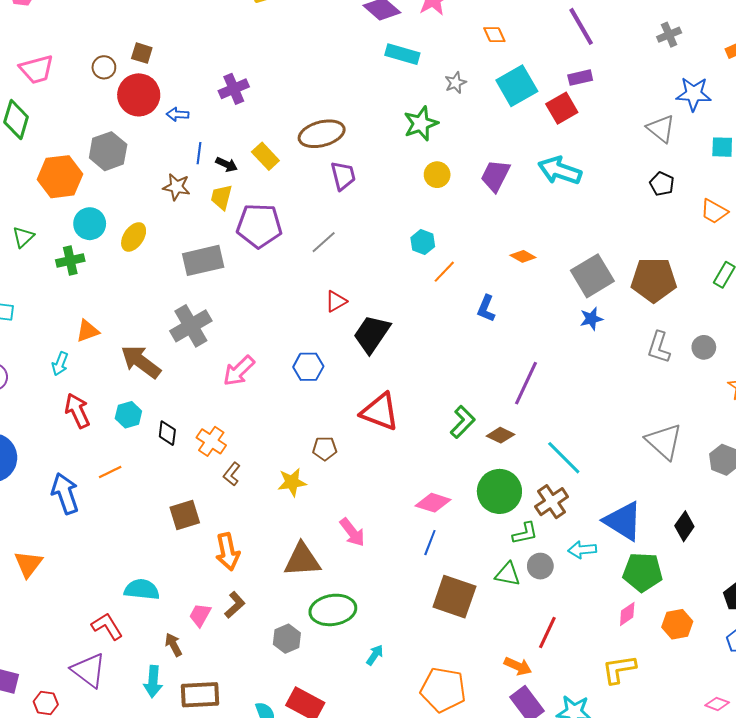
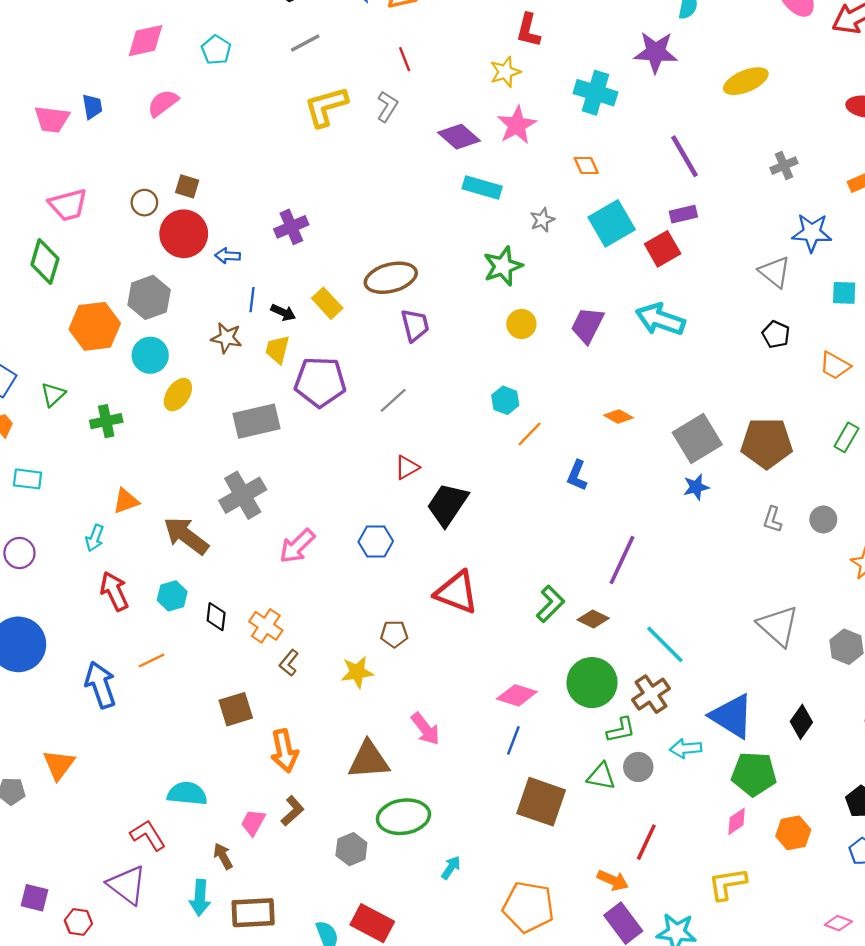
cyan circle: (90, 224) -> (150, 355), moved
gray L-shape: (659, 347) -> (772, 519), size x0.7

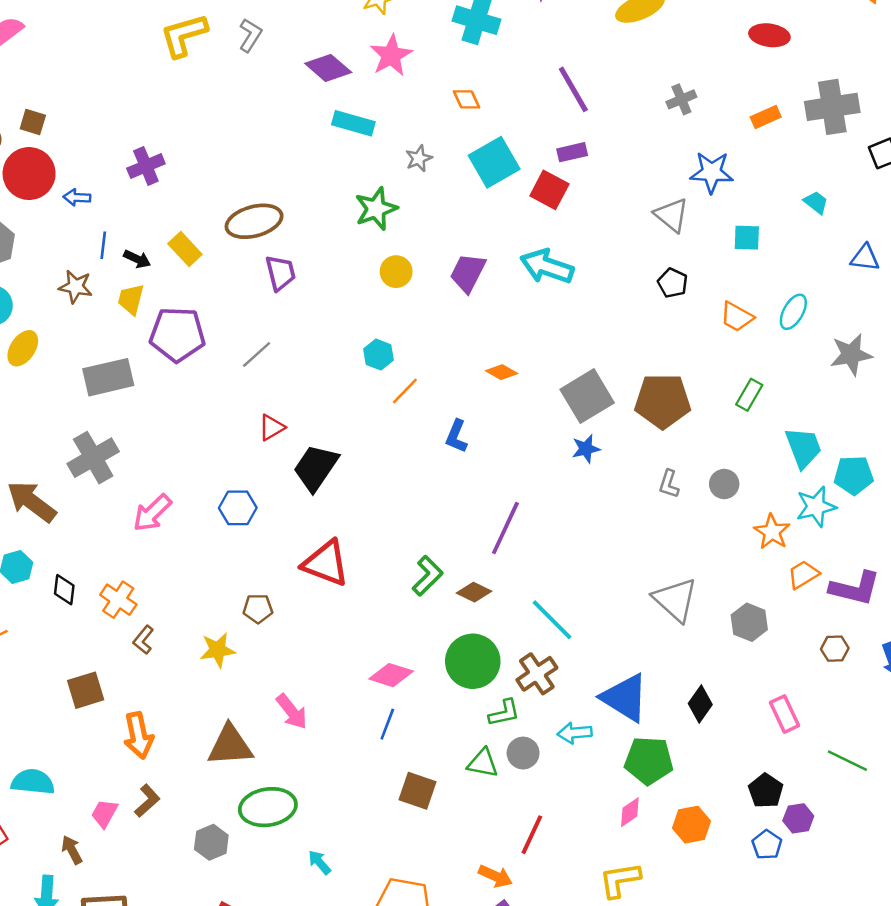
red square: (663, 249) -> (549, 190), turned -32
brown square: (541, 802) -> (417, 791), size x0.7
cyan arrow: (451, 868) -> (319, 862), turned -75

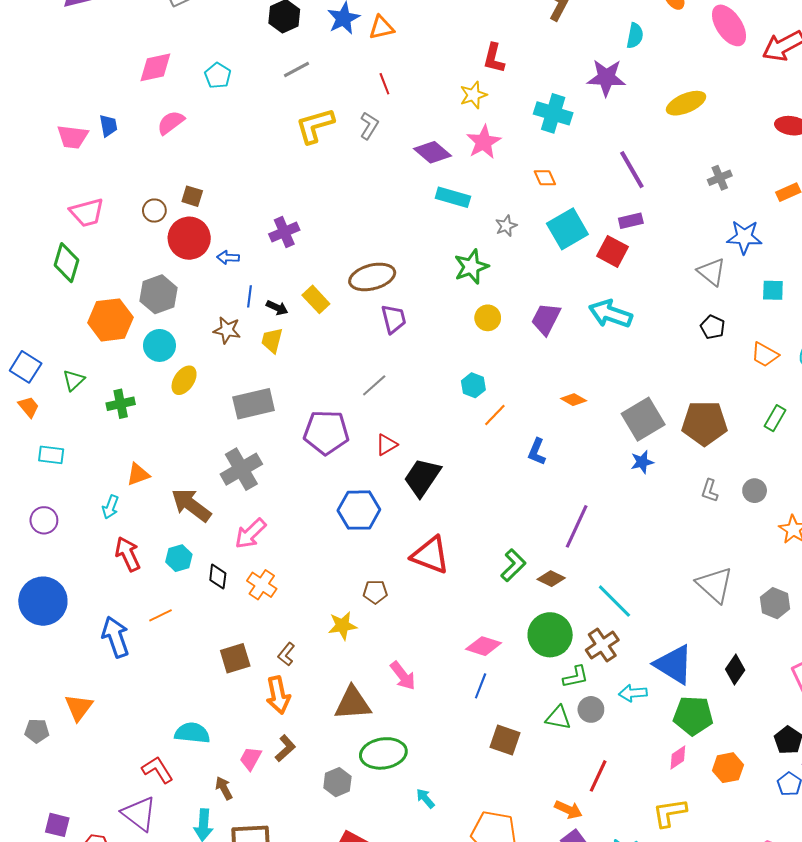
purple pentagon: (177, 334) -> (326, 432), moved
blue hexagon: (238, 508) -> (359, 510), size x1.4
pink arrow: (152, 513) -> (250, 534), moved
brown L-shape: (143, 640) -> (286, 654), moved

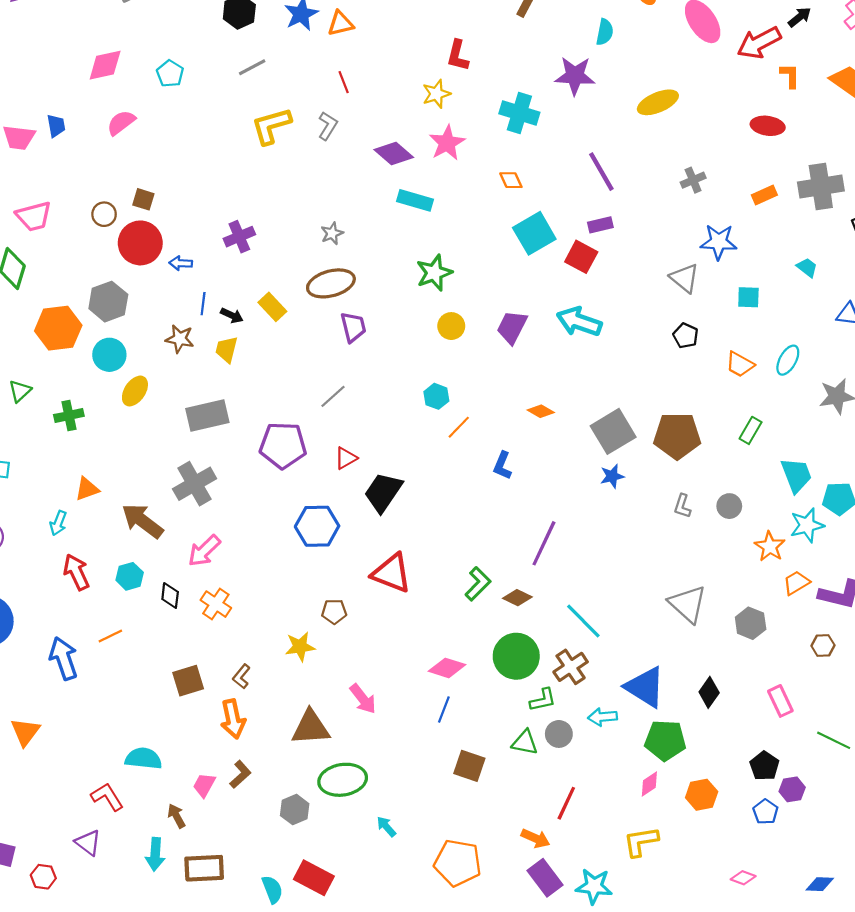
gray star: (506, 226) -> (332, 233), moved
purple triangle: (139, 814) -> (88, 843), size x0.7

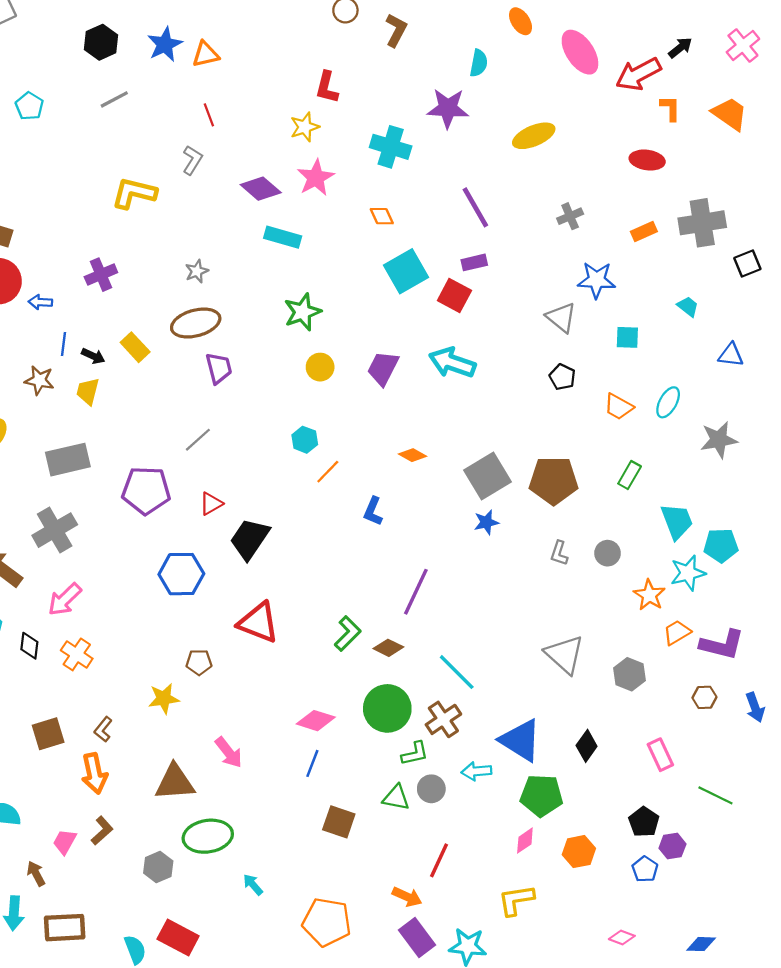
yellow L-shape: (271, 126) -> (134, 193), moved, turned 30

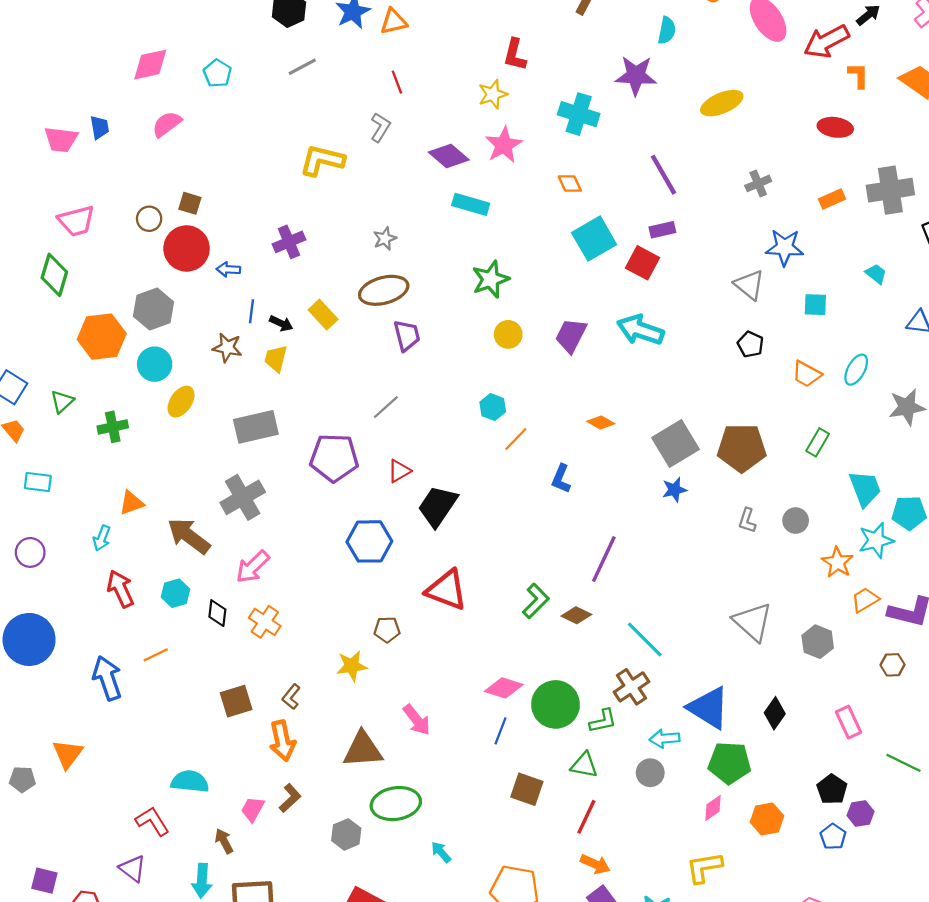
green circle: (387, 708) -> (556, 704), moved
gray circle: (431, 789) -> (650, 773), moved
red line: (439, 860) -> (586, 817), moved

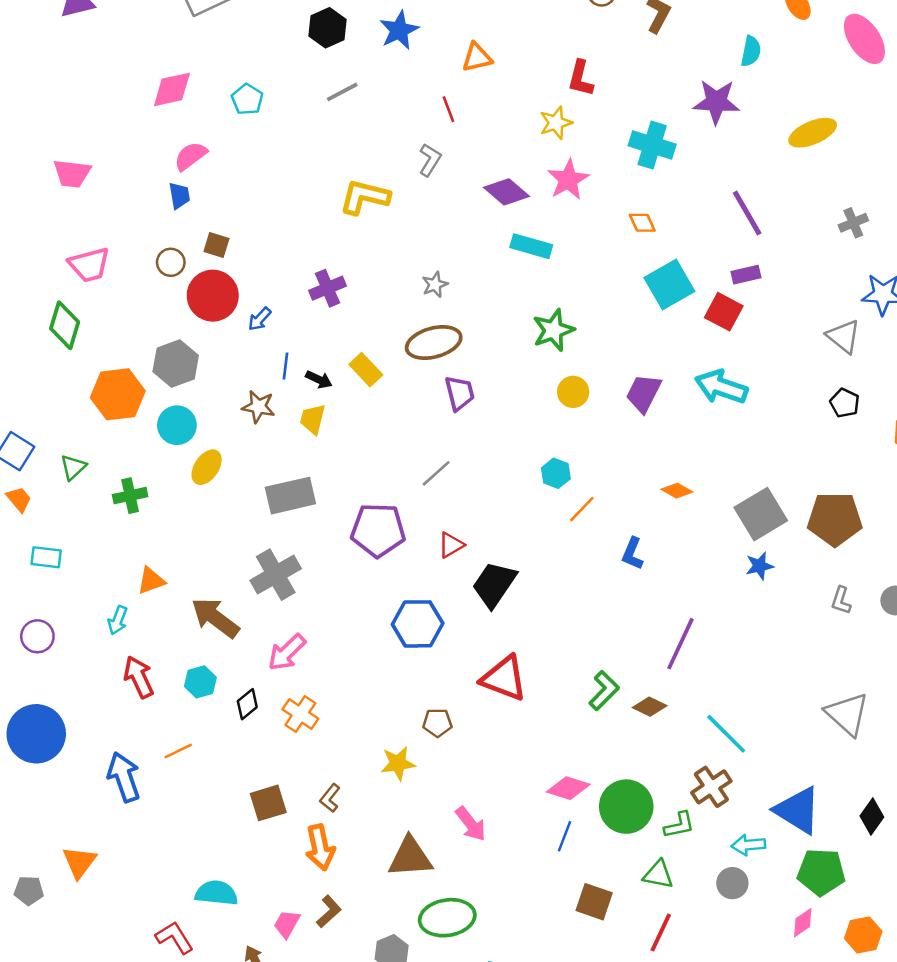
orange triangle: (394, 22) -> (477, 57), moved
blue trapezoid: (100, 127) -> (179, 196), moved
blue arrow: (228, 269) -> (260, 319), turned -50
black diamond: (217, 613) -> (247, 704), turned 44

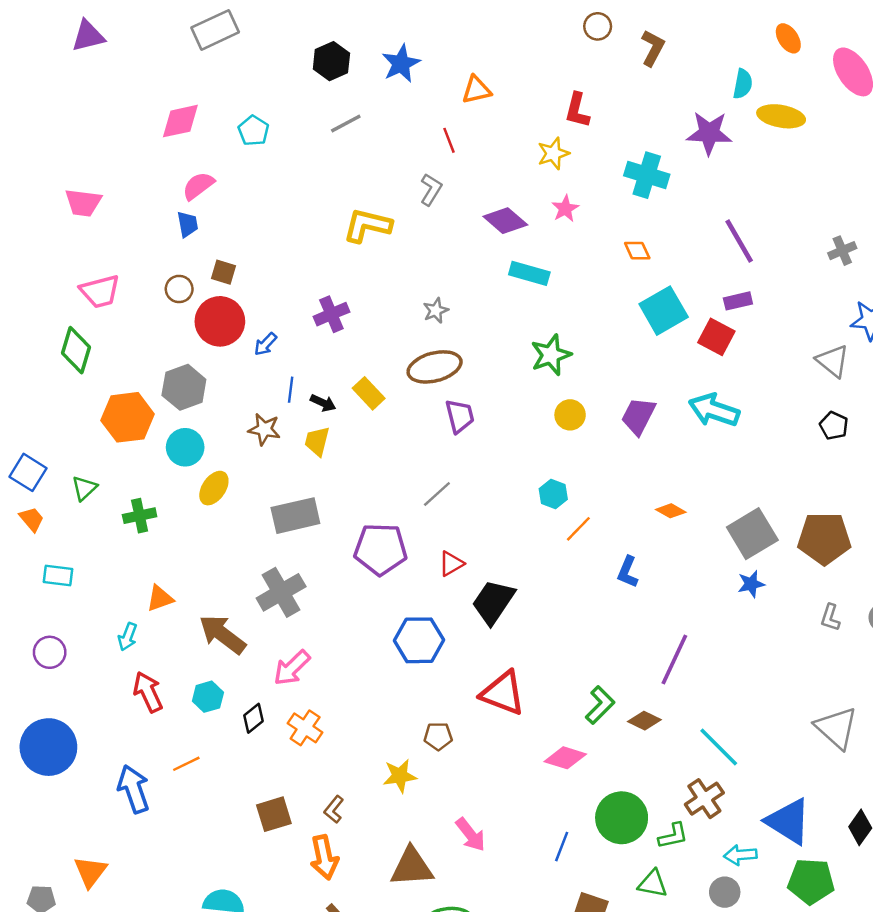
yellow ellipse: (813, 133) -> (781, 116), moved, turned 33
pink star: (568, 180) -> (565, 209), size x0.7
pink diamond: (568, 788) -> (565, 758), moved

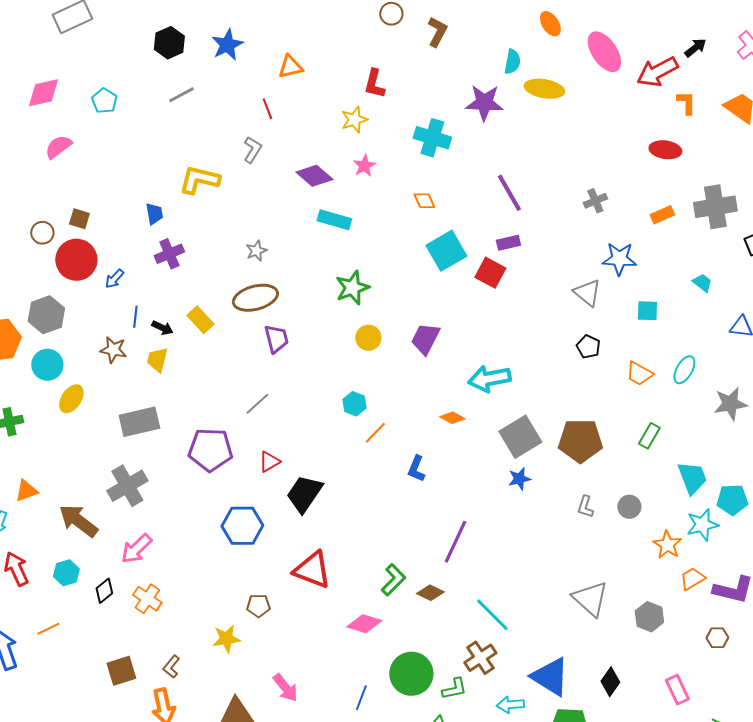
blue trapezoid: (188, 224) -> (154, 214), moved
cyan arrow: (714, 410) -> (489, 379), moved, turned -30

